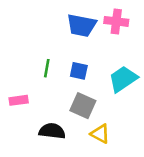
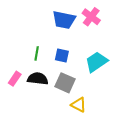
pink cross: (116, 21) -> (91, 17), turned 30
pink rectangle: (19, 100) -> (15, 79), turned -48
black semicircle: (52, 131) -> (38, 79), moved

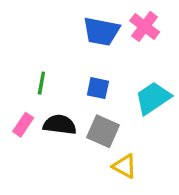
green line: (37, 53) -> (41, 83), moved

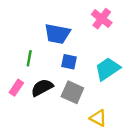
blue trapezoid: (101, 31) -> (57, 34), moved
black semicircle: (60, 125) -> (42, 88), turned -35
yellow triangle: (125, 166) -> (98, 118), moved

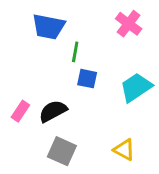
blue trapezoid: (57, 34) -> (49, 27), moved
green line: (29, 58) -> (75, 52), moved
gray square: (72, 92) -> (62, 151), moved

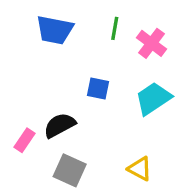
pink cross: (129, 24) -> (152, 43), moved
green line: (75, 52) -> (115, 28), moved
pink rectangle: (20, 111) -> (24, 140), moved

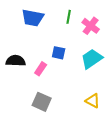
black semicircle: (60, 125) -> (16, 61), moved, turned 30
pink rectangle: (24, 140) -> (41, 69), moved
yellow triangle: (140, 169) -> (93, 101), moved

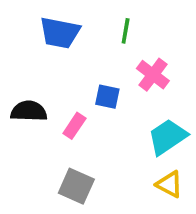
pink cross: (91, 26) -> (153, 75), moved
cyan trapezoid: (92, 59) -> (168, 137), moved

